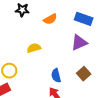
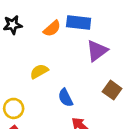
blue rectangle: (84, 19) -> (79, 22), moved
blue semicircle: (56, 76) -> (65, 98), moved

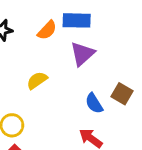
purple triangle: (97, 51) -> (82, 54), moved
blue semicircle: (65, 98) -> (94, 103), moved

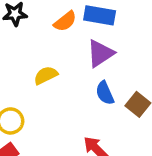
blue semicircle: (94, 103) -> (105, 93), moved

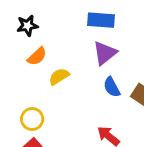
orange semicircle: (65, 21) -> (37, 56), moved

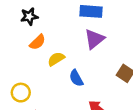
blue semicircle: (112, 87) -> (76, 78), moved
yellow circle: (32, 119) -> (21, 93), moved

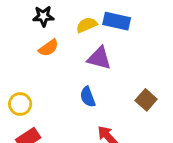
purple triangle: (94, 39) -> (99, 58), moved, turned 45
yellow semicircle: (56, 59) -> (87, 25), moved

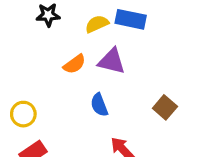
orange semicircle: (49, 48) -> (74, 64), moved

